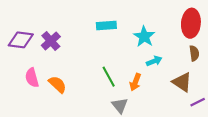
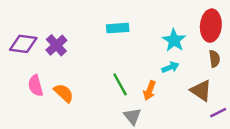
cyan star: (144, 37) -> (174, 40), moved

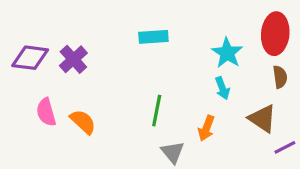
cyan arrow: (170, 67) -> (222, 88), turned 91
green line: (120, 84) -> (157, 111), turned 40
orange arrow: (150, 91) -> (206, 128), moved

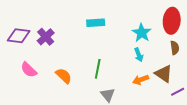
pink semicircle: (46, 112) -> (29, 70), turned -30
orange semicircle: (83, 122) -> (64, 76), moved
orange arrow: (206, 128) -> (141, 80), moved, turned 49

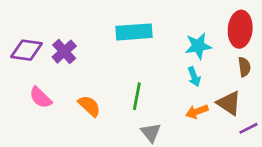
cyan rectangle: (96, 23) -> (134, 32), size x1.4
cyan star: (142, 33) -> (198, 46), turned 30

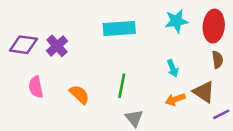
cyan star: (198, 46) -> (176, 21), moved
pink semicircle: (40, 98) -> (36, 87), turned 35

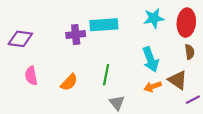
purple cross: (57, 46) -> (76, 35), moved, turned 36
cyan arrow: (173, 68) -> (151, 59), size x1.6
orange semicircle: (79, 94) -> (69, 82), turned 90

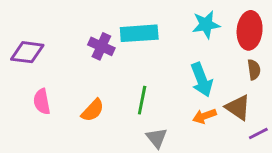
purple cross: (76, 35) -> (101, 46), turned 30

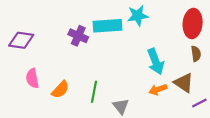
cyan star: (206, 25) -> (138, 16), moved
green line: (142, 100) -> (94, 92), moved
orange semicircle: (93, 110) -> (60, 90), moved

